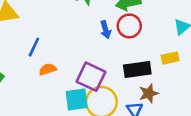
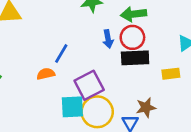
blue line: (34, 47) -> (61, 53), moved
black rectangle: (137, 70) -> (135, 58), moved
purple square: (91, 77) -> (89, 85), turned 32

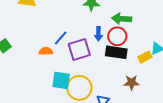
yellow rectangle: (171, 74) -> (145, 57), moved, turned -32
purple square: (89, 85) -> (79, 50), moved
brown star: (146, 107) -> (131, 83), moved

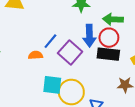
blue arrow: (98, 34) -> (89, 36), size x1.5
purple square: (79, 50) -> (70, 52), turned -30

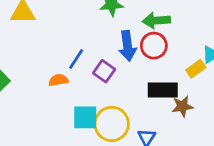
purple square: (70, 52) -> (104, 71), size x0.7
black rectangle: (108, 54) -> (163, 90), moved

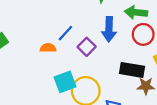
red circle: (154, 46) -> (143, 34), moved
cyan square: (85, 117) -> (65, 82), turned -30

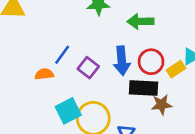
blue arrow: (109, 29) -> (122, 61), moved
red circle: (143, 34) -> (151, 62), moved

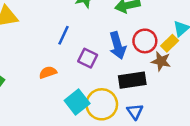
blue line: (62, 55) -> (63, 35), moved
black rectangle: (143, 88) -> (132, 80), moved
brown star: (162, 105) -> (161, 61), moved, turned 30

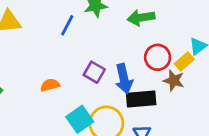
blue line: (63, 35) -> (67, 25), moved
blue arrow: (118, 45) -> (124, 79), moved

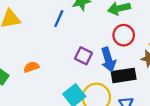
red circle: (158, 57) -> (124, 35), moved
orange semicircle: (50, 85) -> (31, 67), moved

